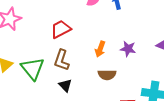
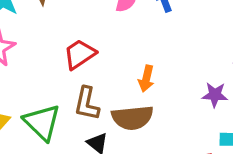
purple star: (128, 49) -> (215, 95), moved
brown semicircle: (107, 75) -> (132, 118), moved, size x1.4

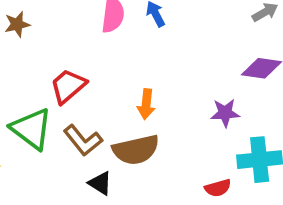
brown L-shape: (87, 104) -> (83, 140), turned -44
green triangle: (42, 122) -> (31, 129), moved

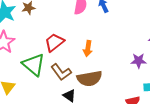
orange arrow: (146, 104) -> (88, 49), moved

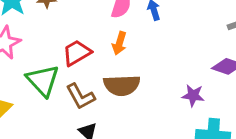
orange arrow: (88, 49) -> (119, 43), moved
brown semicircle: (89, 78) -> (122, 85), moved

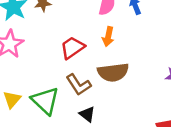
green triangle: (43, 80) -> (45, 101), moved

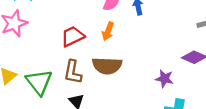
brown L-shape: (79, 85) -> (73, 72), turned 35

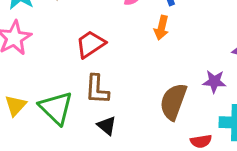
orange arrow: (108, 31) -> (161, 28), moved
brown semicircle: (107, 66) -> (173, 102), moved, turned 116

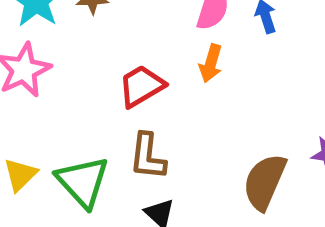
orange arrow: (161, 28) -> (211, 63), moved

